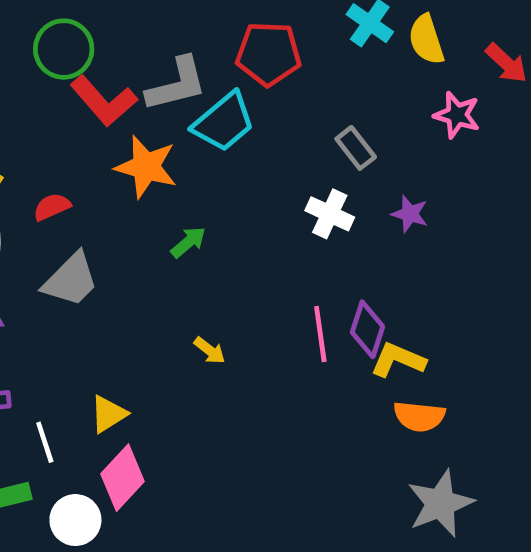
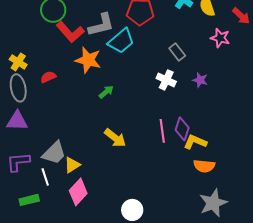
gray trapezoid: (71, 280) -> (54, 153), moved
yellow arrow: (210, 350) -> (115, 138), size x1.6
white circle: (75, 520) -> (132, 210), moved

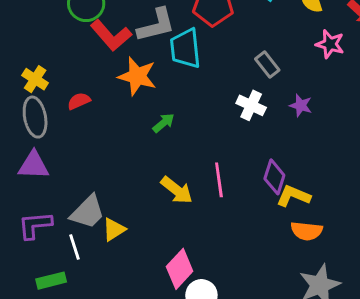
cyan trapezoid: (121, 41) -> (185, 48), turned 124
pink line: (162, 131) -> (219, 180), moved
pink diamond: (78, 192) -> (180, 269), moved

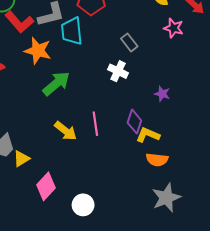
purple star: (301, 105) -> (162, 94), moved
green arrow: (164, 123) -> (56, 84), size x1.8
pink diamond: (180, 269) -> (46, 186), moved

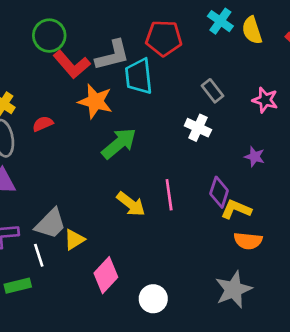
pink star: (174, 28) -> (265, 100), moved
gray star: (166, 198) -> (234, 290), moved

